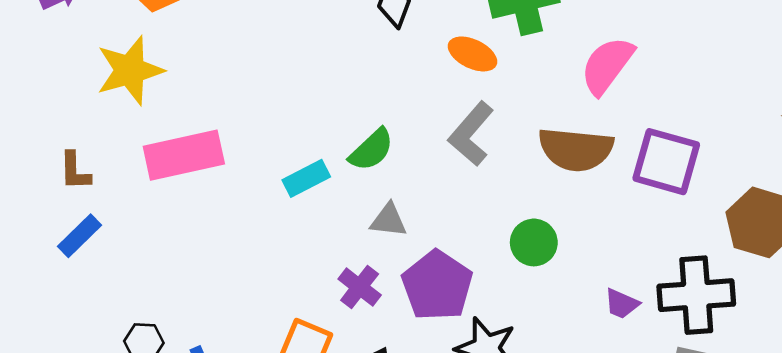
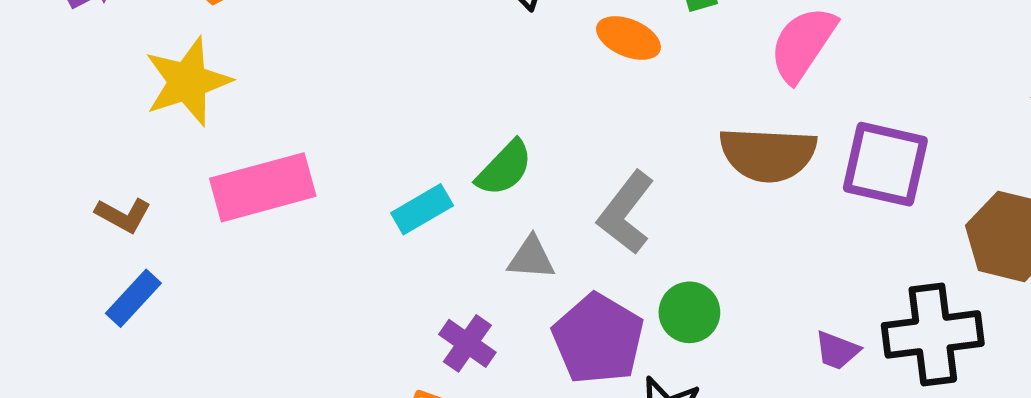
gray L-shape: (471, 134) -> (626, 213), moved
brown L-shape: (75, 171) -> (123, 215), turned -57
green circle: (534, 242) -> (689, 312), moved
purple cross: (360, 287) -> (467, 343), moved

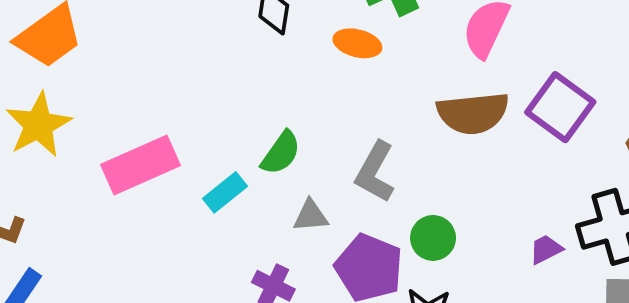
purple square: (885, 164) -> (560, 107), turned 32
pink rectangle: (263, 187) -> (140, 165), moved
purple trapezoid: (837, 350) -> (546, 249), turned 141

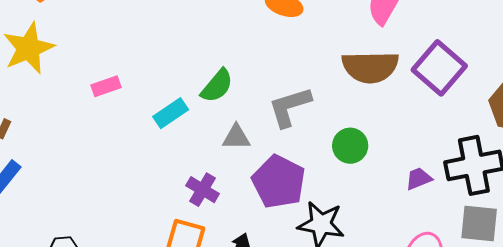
pink rectangle: (140, 165) -> (106, 86), size x0.5
gray L-shape: (375, 172) -> (290, 107), turned 39
green circle: (433, 238) -> (350, 146), moved

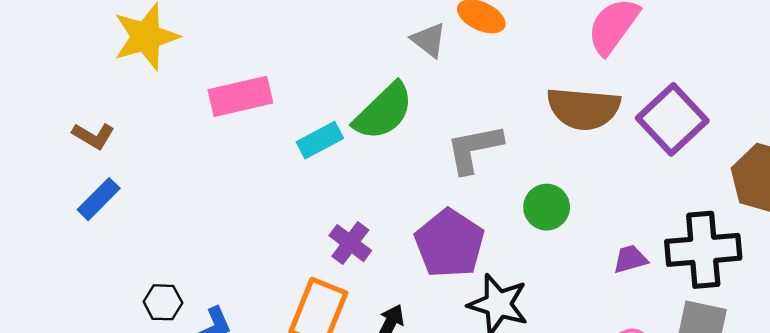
pink rectangle: (106, 86) -> (240, 96), size x1.6
green semicircle: (217, 86) -> (383, 111), size x1.4
gray triangle: (236, 137) -> (429, 40), moved, turned 32

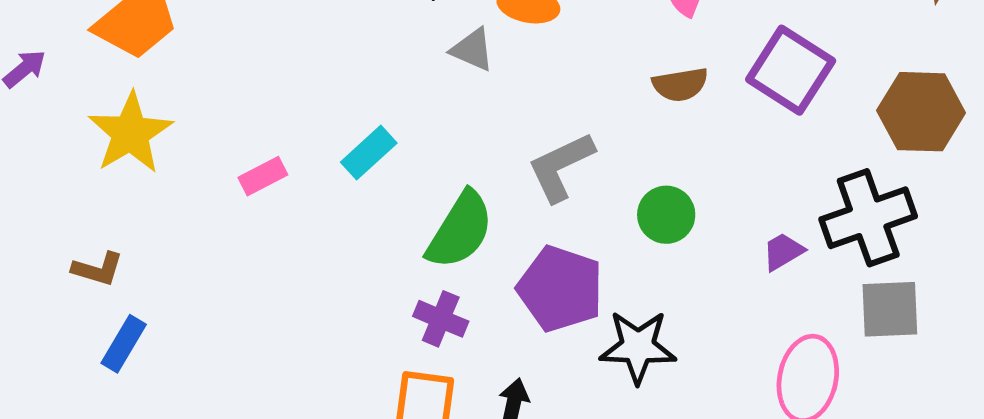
pink rectangle: (240, 96) -> (263, 176), size x0.6
brown semicircle: (584, 109) -> (680, 84), size x0.6
green semicircle: (383, 111) -> (460, 230), moved
cyan rectangle: (320, 140) -> (369, 153), moved

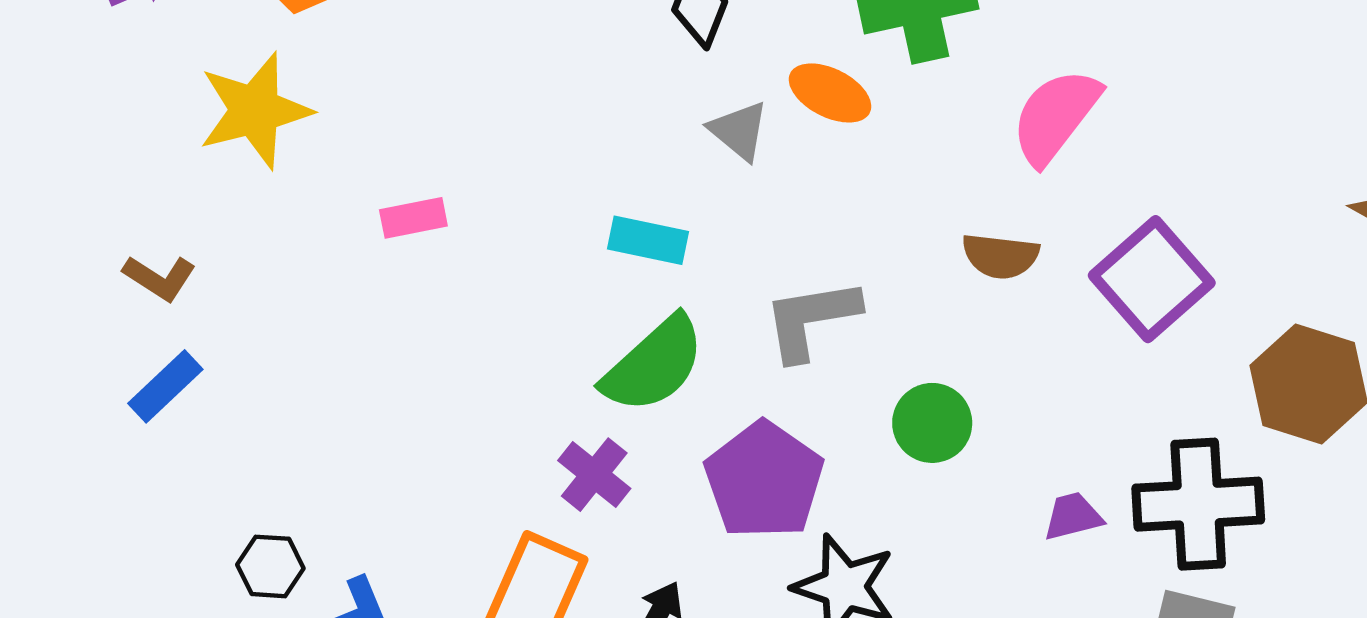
cyan rectangle: (369, 153) -> (648, 240), moved, turned 38

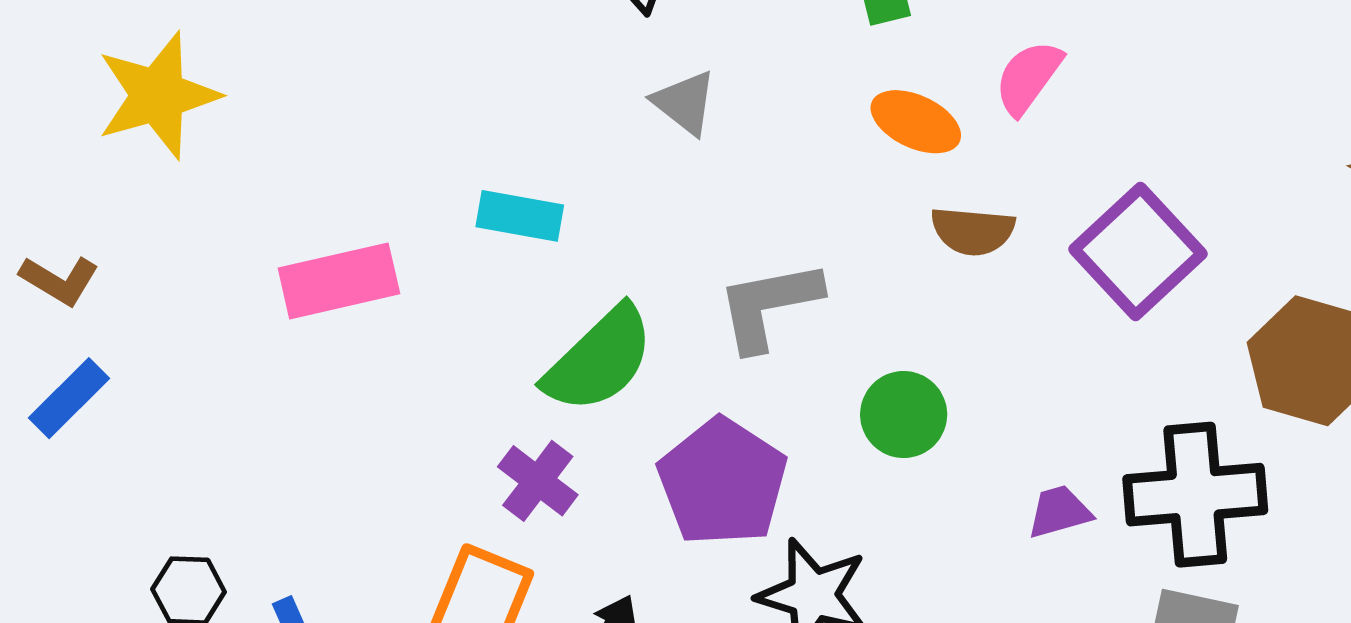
orange ellipse: (830, 93) -> (916, 122), moved
pink semicircle: (1055, 116) -> (1028, 77), size x0.7
pink rectangle: (413, 218) -> (339, 281), moved, size x1.6
cyan rectangle: (648, 240) -> (520, 216), moved

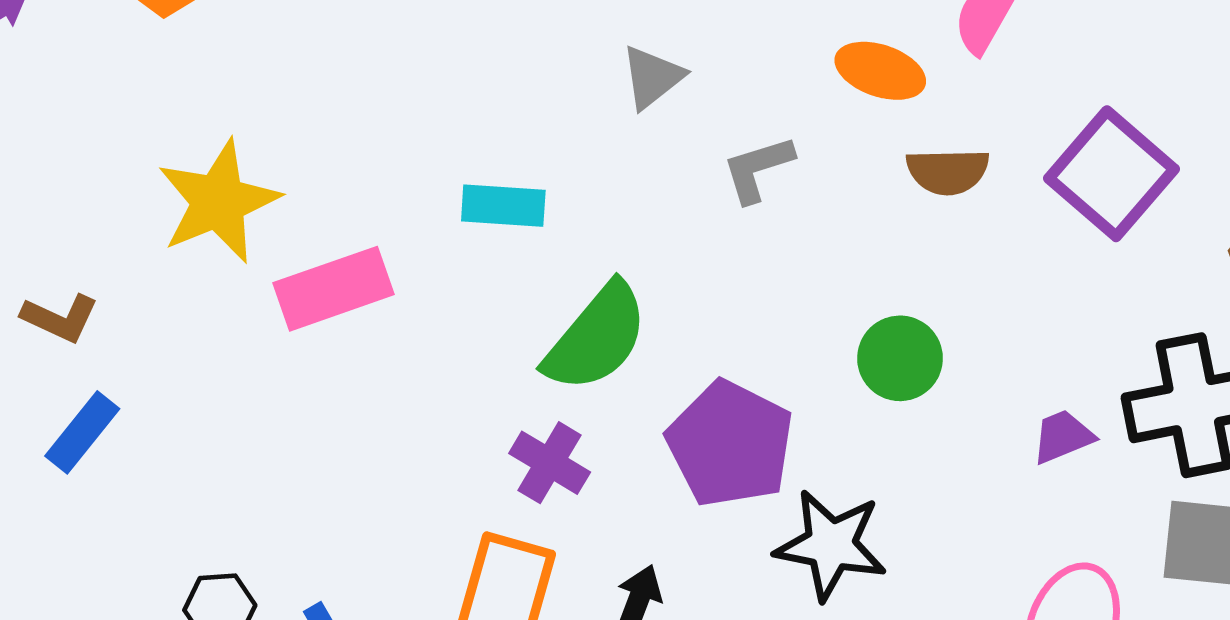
yellow star: (158, 95) -> (218, 202), moved
gray triangle: (685, 103) -> (652, 77), turned 50
gray L-shape: (769, 305) -> (758, 169), moved, size x0.7

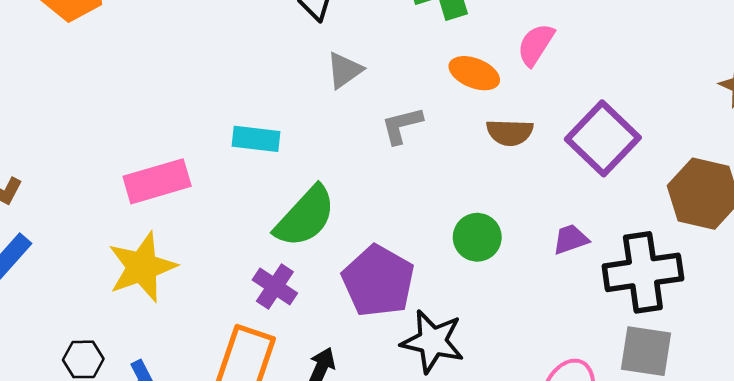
yellow star: (218, 202) -> (142, 267), moved
purple trapezoid: (1063, 437) -> (571, 239), moved

